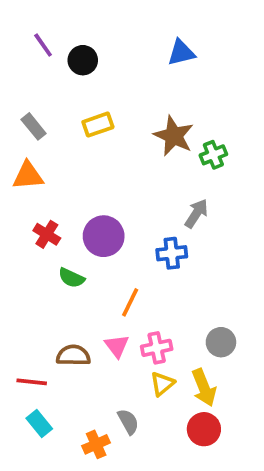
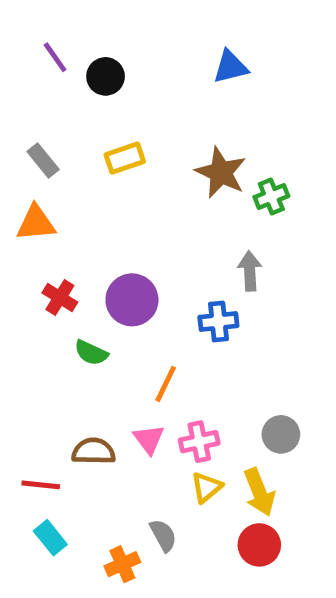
gray arrow: (196, 213) -> (250, 271), turned -36

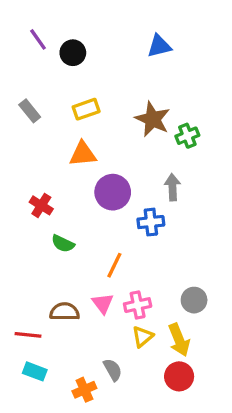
orange triangle: (36, 223) -> (83, 154), moved
purple circle: (132, 300) -> (113, 192), moved
cyan rectangle: (50, 538) -> (35, 371), turned -30

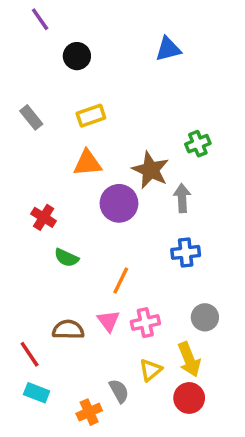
purple line: (38, 39) -> (40, 19), moved
brown star: (153, 119) -> (151, 170), moved
blue cross: (151, 222) -> (186, 252), moved
red line: (28, 335) -> (30, 354), turned 50
yellow triangle: (143, 337) -> (151, 370), moved

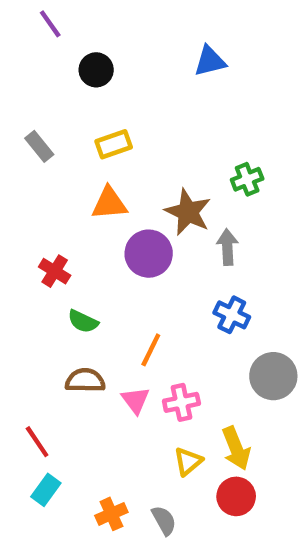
blue cross: (186, 252) -> (232, 315), turned 32
gray circle: (205, 317) -> (273, 376), moved, size x1.4
brown semicircle: (68, 330) -> (85, 380), moved
gray semicircle: (119, 391) -> (164, 520), moved
cyan rectangle: (37, 393) -> (46, 490), turned -75

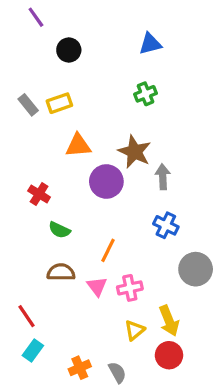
yellow rectangle: (114, 144) -> (59, 103), moved
green cross: (247, 179) -> (145, 94), moved

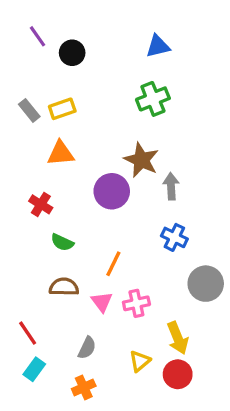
purple line: (36, 17) -> (38, 36), moved
green cross: (145, 94) -> (153, 99), size x1.4
orange triangle: (78, 145) -> (61, 153), moved
yellow triangle: (135, 330) -> (140, 361), moved
gray semicircle: (117, 372) -> (87, 348), moved, turned 55

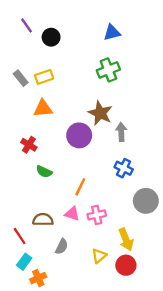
brown semicircle: (64, 287) -> (43, 220), moved
pink triangle: (102, 302) -> (72, 214), turned -35
orange cross: (84, 387) -> (38, 278), moved

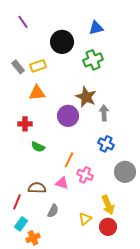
black circle: (51, 37) -> (62, 42), moved, size x1.5
red cross: (29, 145) -> (25, 124), turned -32
pink cross: (97, 215) -> (85, 175), moved, turned 35
red line: (20, 236) -> (17, 202), turned 56

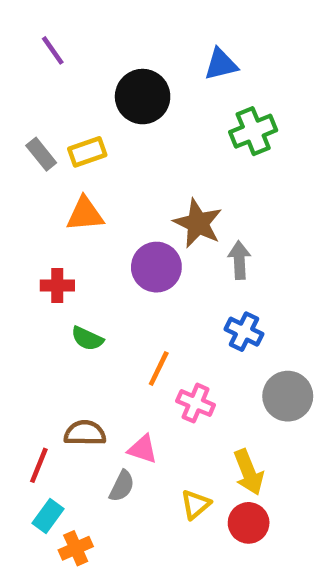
green cross: (93, 60) -> (253, 131), moved
pink triangle: (62, 183) -> (143, 449), moved

